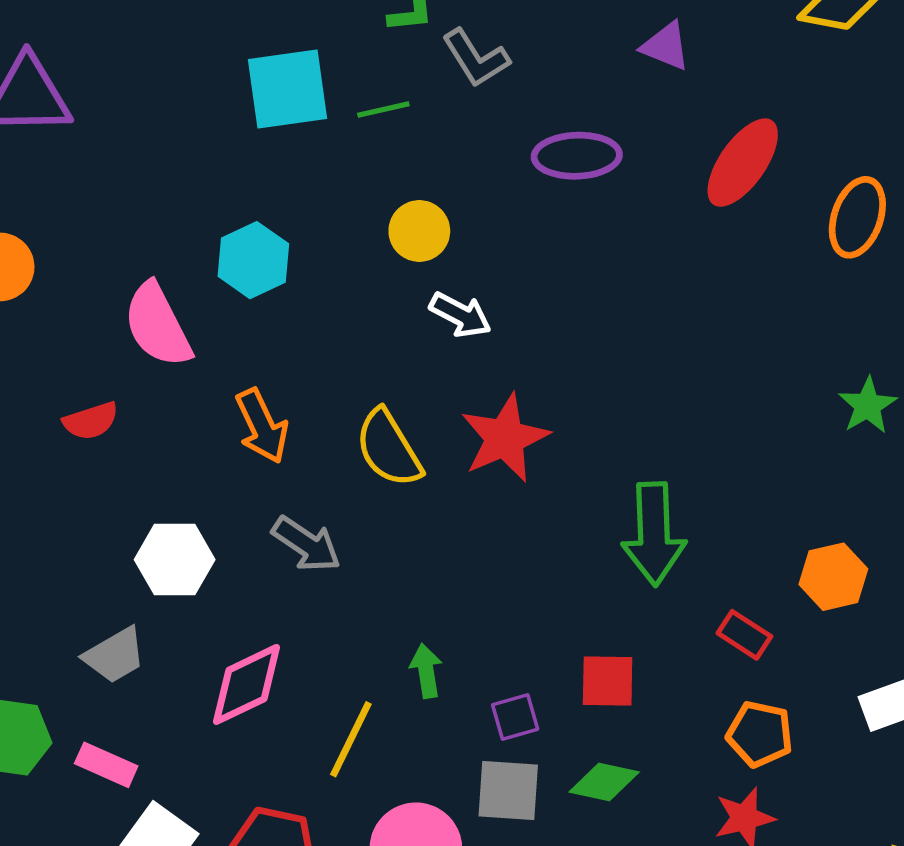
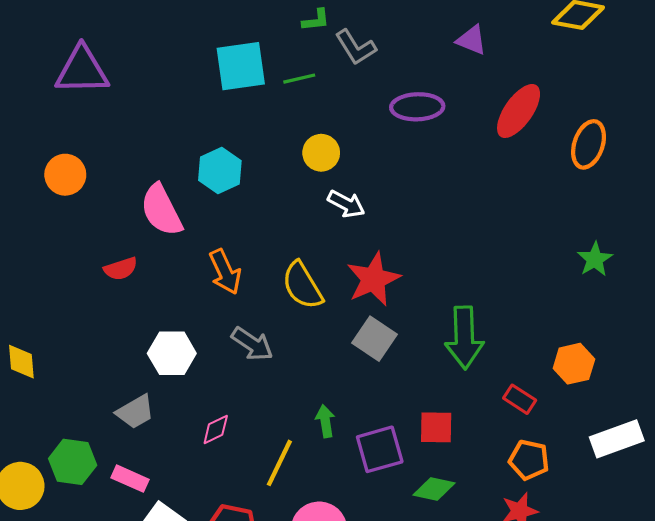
pink diamond: (246, 684) -> (216, 430), size x0.6
purple square: (515, 717) -> (380, 449), size x1.6
gray square: (508, 791) -> (374, 339), moved, turned 30

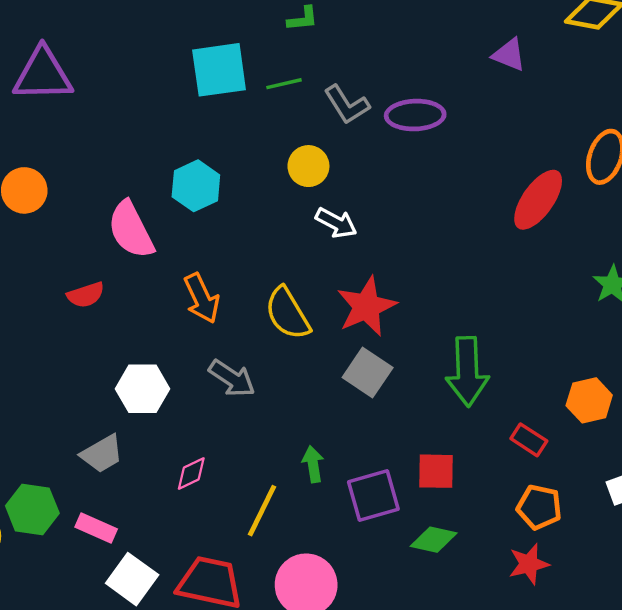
purple triangle: (472, 40) -> (509, 55), moved
gray L-shape: (356, 47) -> (347, 105), moved
red ellipse: (519, 111) -> (538, 200), moved

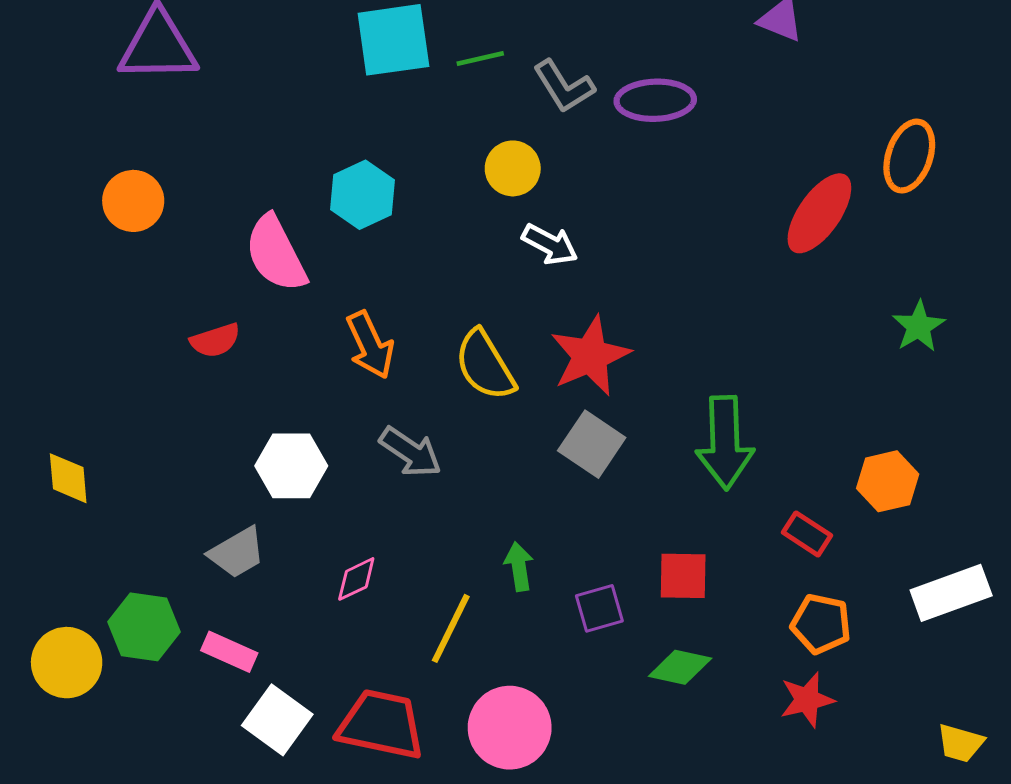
purple square: (373, 496) -> (599, 608), size x0.7

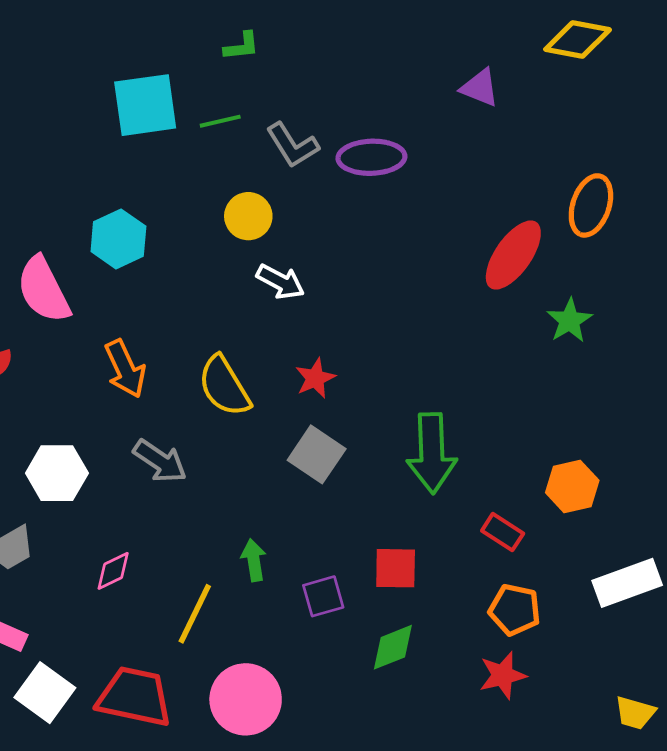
green star: (919, 326) -> (570, 321), moved
red star: (590, 356) -> (315, 378), size x0.6
green diamond: (680, 667) -> (393, 647), turned -34

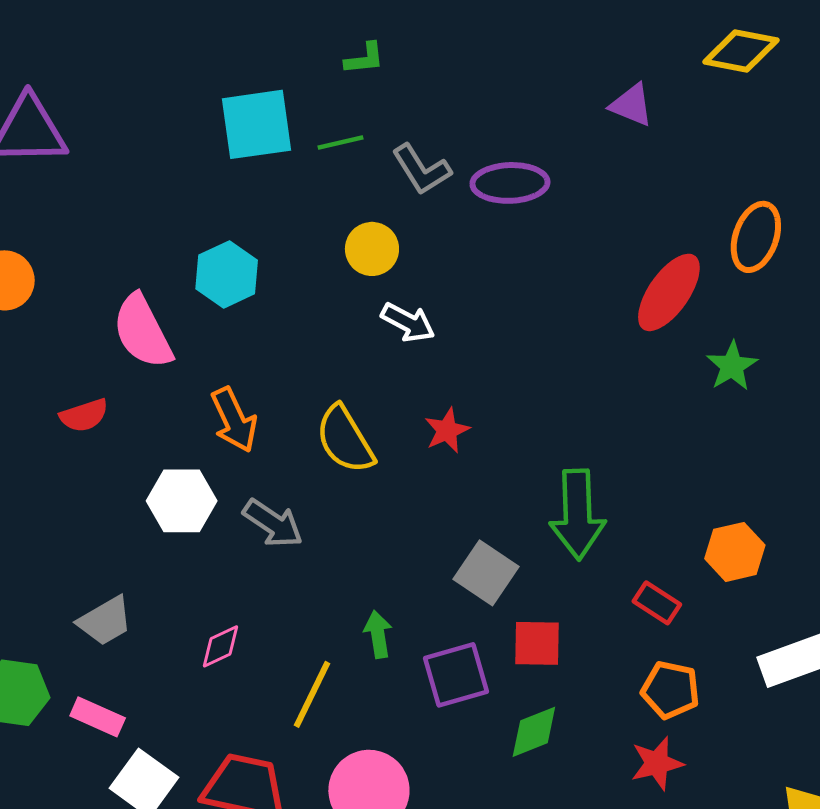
gray square: (317, 454) -> (486, 573), moved
white hexagon: (57, 473) -> (182, 501), moved
purple square: (323, 596) -> (456, 675), size x1.4

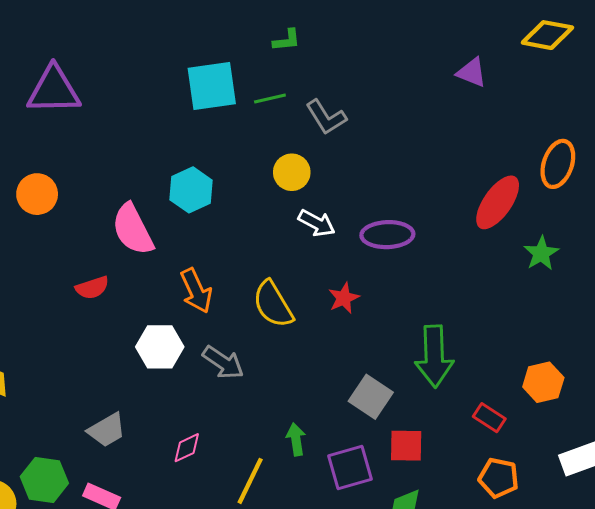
purple ellipse: (510, 183) -> (387, 235), moved

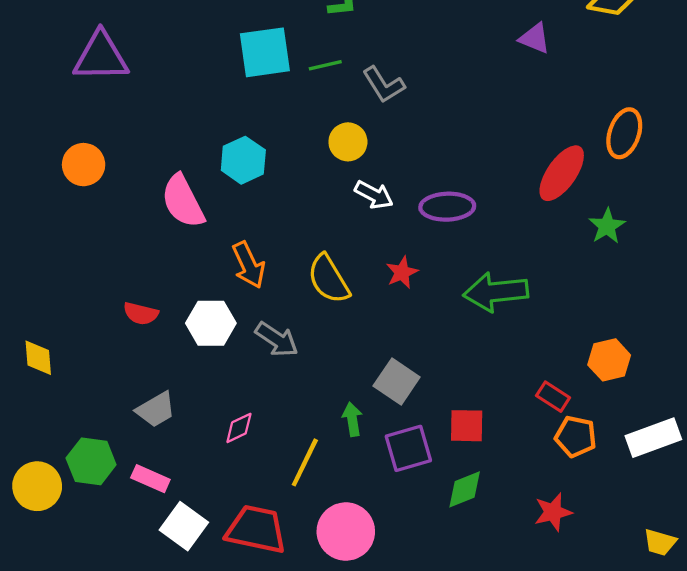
red semicircle: (92, 288) -> (141, 313), moved, turned 32
green arrow: (434, 356) -> (496, 292), moved, turned 86
gray square: (371, 397) -> (397, 381), moved
orange pentagon: (499, 478) -> (576, 437), moved

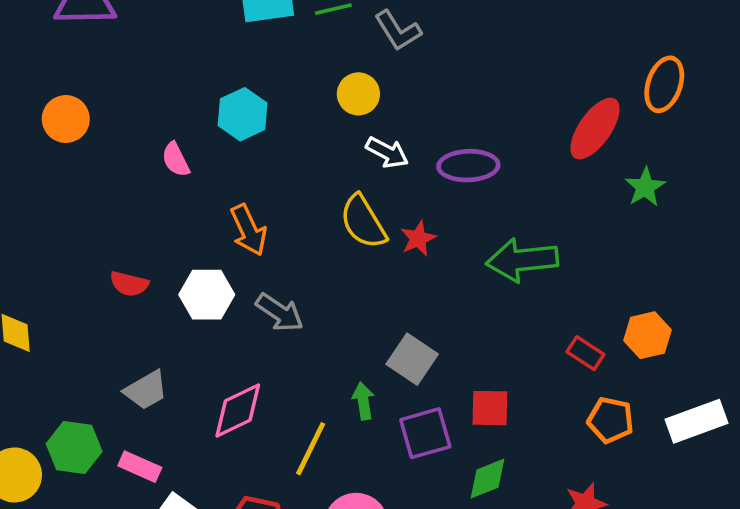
pink semicircle: (183, 201) -> (176, 160), size x0.6
yellow semicircle: (329, 279) -> (363, 222), moved
red rectangle: (553, 397) -> (585, 353), moved
pink diamond: (239, 428) -> (238, 410), size x1.6

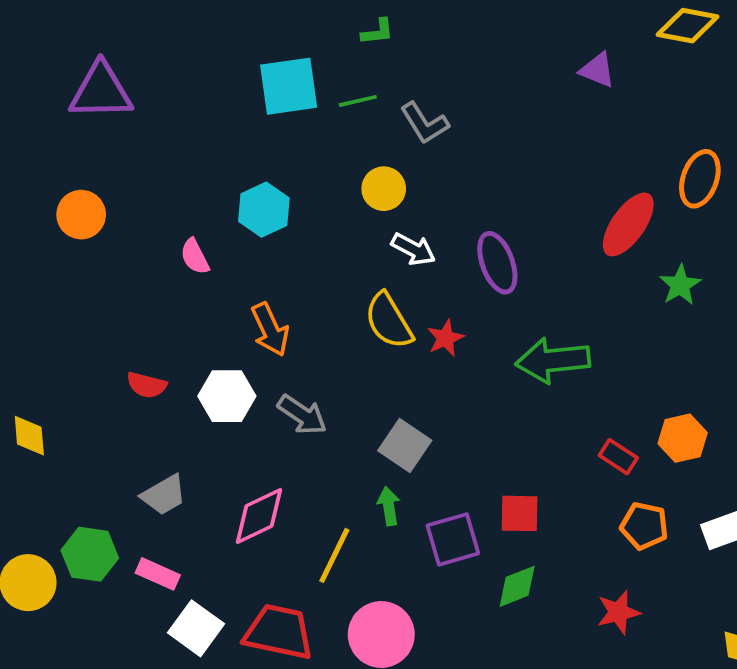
purple ellipse: (468, 166) -> (497, 263), turned 72
gray square: (412, 359) -> (405, 446), moved

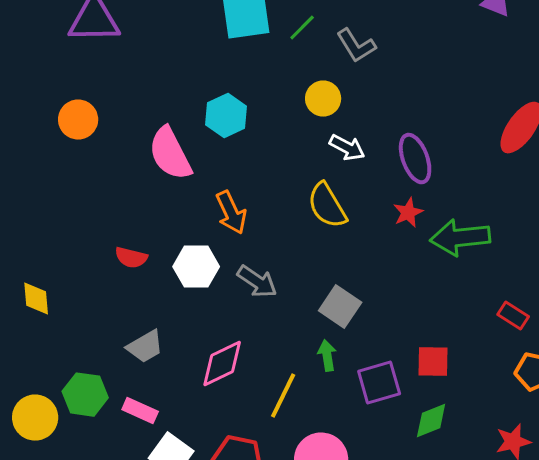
green line: (358, 101) -> (302, 28), turned -32
pink semicircle: (195, 257) -> (170, 154), size x1.8
red star: (445, 338) -> (408, 213), moved

